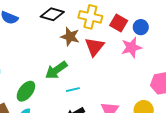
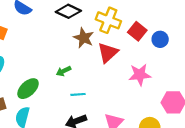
pink star: (131, 47) -> (140, 75), moved
green arrow: (56, 70) -> (64, 71), size x0.6

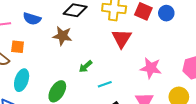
brown star: (84, 38) -> (62, 36), moved
pink star: (140, 75) -> (151, 68), moved, turned 30

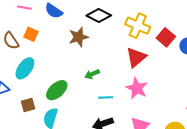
brown star: (62, 36) -> (79, 37), turned 30
pink star: (151, 68) -> (137, 88), moved

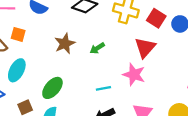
brown star: (79, 37) -> (65, 44), moved
red triangle: (136, 57) -> (145, 48), moved
green arrow: (92, 74) -> (97, 48), moved

